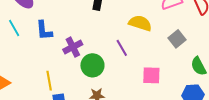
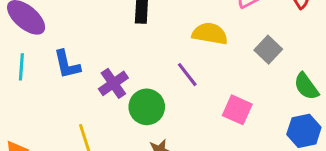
cyan line: (14, 28) -> (21, 67), turned 42
pink square: (151, 75) -> (237, 110), turned 30

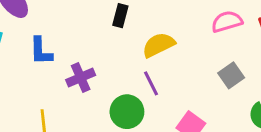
yellow semicircle: (210, 34) -> (158, 45), moved, turned -48
green circle: (147, 107) -> (127, 112), moved

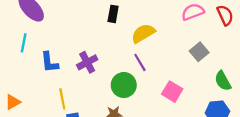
blue L-shape: (41, 51) -> (49, 62), moved

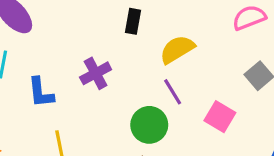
purple cross: (87, 62) -> (96, 73), moved
pink square: (172, 92) -> (220, 117), moved

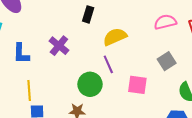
purple cross: (96, 73) -> (59, 46), turned -30
pink square: (220, 117) -> (137, 85), turned -30

